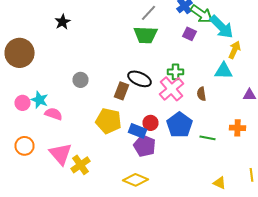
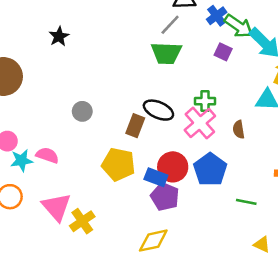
cyan star: (40, 100) -> (22, 160), moved, turned -30
red circle: (150, 123) -> (173, 167), size x1.5
green line: (208, 138) -> (246, 202), moved
yellow diamond: (136, 180) -> (153, 241), turned -35

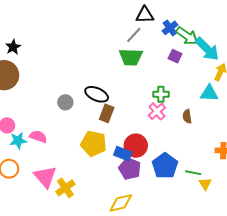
black star: (59, 36) -> (13, 47), moved
black ellipse: (158, 110) -> (97, 94), moved
pink cross: (200, 123) -> (157, 111), size x0.7
blue pentagon: (210, 170) -> (165, 166), moved
yellow triangle: (262, 244) -> (205, 184), moved, turned 32

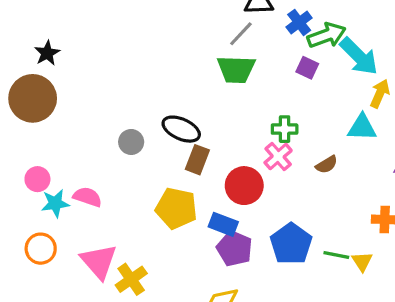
green arrow: (187, 36) -> (327, 35), turned -55
brown semicircle: (187, 116) -> (327, 165), turned -112
red circle: (136, 146) -> (244, 186), moved
yellow triangle: (205, 184) -> (362, 261), moved

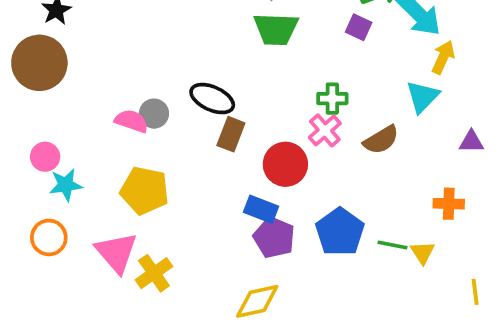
cyan triangle: (362, 127) -> (422, 97), turned -48
brown semicircle: (327, 165) -> (381, 140), size x1.4
pink semicircle: (88, 197) -> (131, 121), moved
yellow pentagon: (176, 208) -> (145, 191), moved

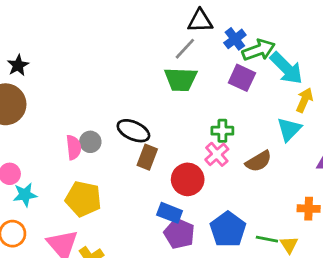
purple square: (359, 27) -> (242, 78), size x1.4
pink semicircle: (131, 121) -> (74, 147), turned 65

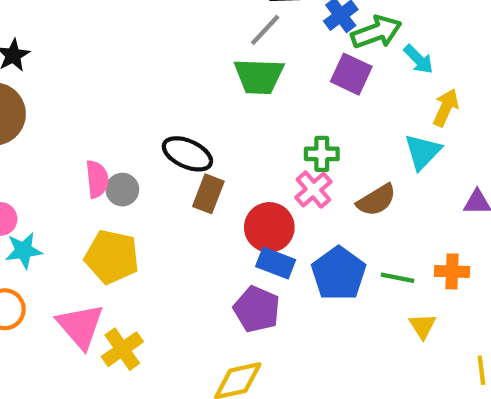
cyan arrow: (286, 68) -> (418, 59), size x0.6
gray circle: (90, 142) -> (122, 190), moved
blue rectangle: (170, 213) -> (276, 263), moved
blue pentagon: (228, 229) -> (339, 274), moved
green line: (267, 239) -> (397, 278), moved

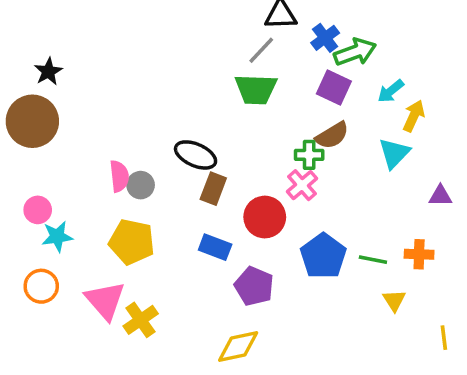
cyan arrow: (418, 59) -> (391, 91), moved, turned 96
brown semicircle: (376, 200) -> (332, 135), moved
blue rectangle: (276, 263) -> (215, 247), moved

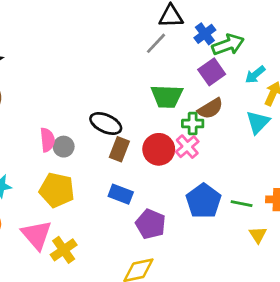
purple square: (334, 88) -> (212, 72), turned 30
green trapezoid: (256, 89) -> (167, 96), moved
red circle: (265, 217) -> (159, 149), moved

